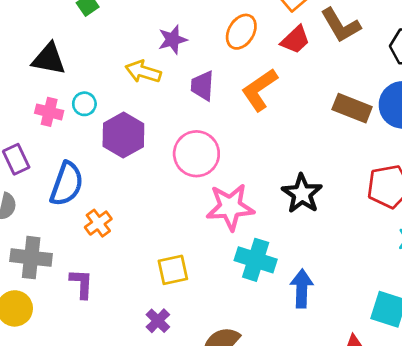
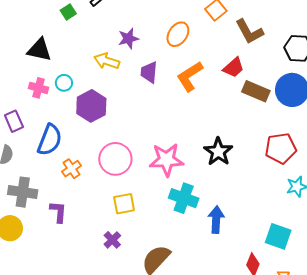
red trapezoid: (295, 40) -> (234, 68), moved
pink circle: (196, 154) -> (115, 159), moved

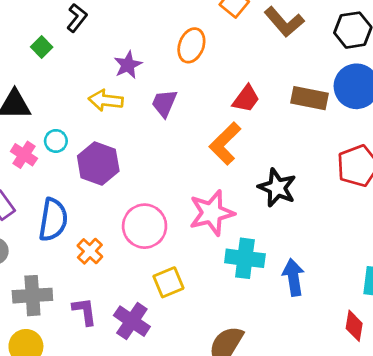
red trapezoid: (234, 68) -> (246, 99), moved
purple trapezoid: (149, 72) -> (164, 103), turned 30
orange L-shape: (190, 76) -> (225, 143), moved
pink cross: (39, 88) -> (24, 155), turned 30
purple cross: (112, 240) -> (132, 321), moved, size x1.5

